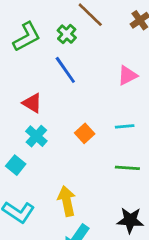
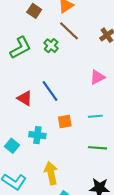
blue line: (65, 70) -> (50, 91), moved
orange square: (85, 133) -> (65, 121), turned 32
cyan cross: (36, 136) -> (37, 135), moved, turned -35

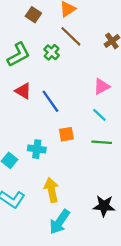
red triangle: (25, 98) -> (23, 91), moved
cyan line: (95, 116) -> (99, 115), moved, turned 48
green line: (97, 148) -> (102, 142), moved

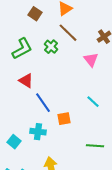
pink triangle: (102, 86) -> (91, 60), moved, turned -42
blue line: (50, 101) -> (43, 103), moved
green line: (102, 142) -> (95, 146), moved

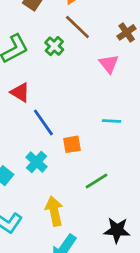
cyan line: (93, 102) -> (112, 121), turned -40
cyan cross: (38, 132) -> (37, 162), turned 35
green line: (95, 146) -> (97, 181), moved, turned -36

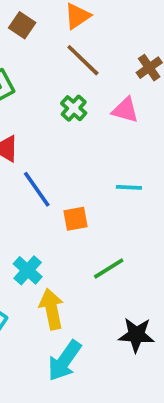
green cross: (54, 46) -> (74, 108), moved
pink triangle: (109, 64) -> (125, 110), turned -35
cyan cross: (37, 162) -> (28, 270), moved

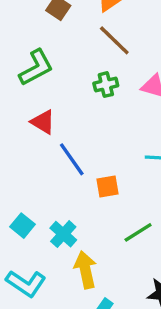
green cross: (74, 108) -> (106, 85), turned 35

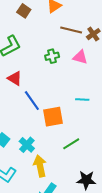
brown line: (114, 40) -> (71, 30), moved, turned -30
orange square: (107, 186) -> (53, 117), size x1.5

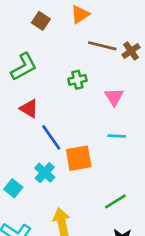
pink triangle: (80, 57) -> (114, 97), moved, turned 42
green line: (71, 144) -> (115, 201), moved
cyan cross: (27, 145) -> (45, 173), moved

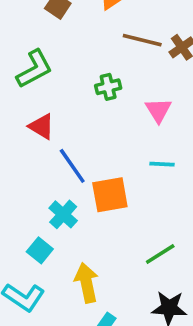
cyan square: (13, 188) -> (40, 250), moved

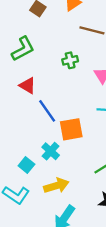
cyan cross: (63, 214) -> (51, 151), moved
yellow arrow: (87, 283) -> (56, 186), turned 85

